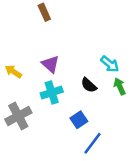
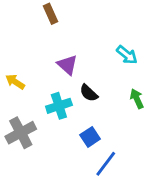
purple triangle: (50, 64) -> (67, 65), moved
cyan arrow: (110, 64) -> (127, 55), moved
black semicircle: (89, 85) -> (89, 93), moved

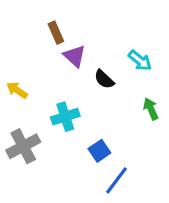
brown rectangle: (50, 14) -> (56, 33), moved
purple triangle: (67, 65) -> (75, 56), moved
black semicircle: (89, 93) -> (104, 79), moved

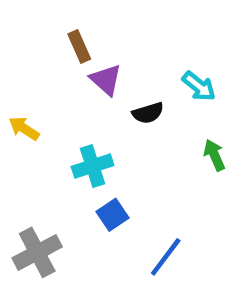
black semicircle: (104, 79) -> (148, 113), turned -60
gray cross: (23, 146) -> (37, 252), moved
blue square: (99, 151) -> (112, 215), moved

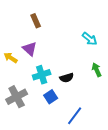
purple triangle: (106, 80) -> (30, 49), moved
black semicircle: (148, 113) -> (67, 78), moved
gray cross: (37, 252) -> (17, 97), moved

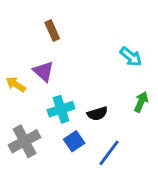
green arrow: (97, 70) -> (141, 102), turned 48
blue line: (75, 116) -> (109, 153), moved

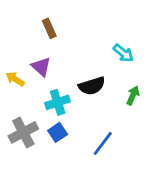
black semicircle: (97, 114) -> (92, 86), moved, size x1.4
blue square: (74, 141) -> (58, 132), moved

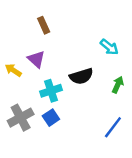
blue line: (103, 143) -> (113, 127), moved

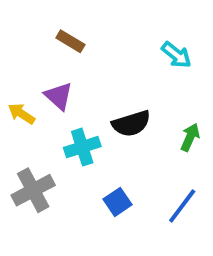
brown rectangle: (44, 25) -> (70, 41), turned -35
cyan arrow: (109, 47) -> (176, 55), moved
blue square: (51, 118) -> (118, 202), moved

